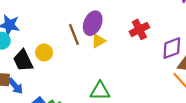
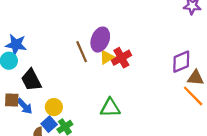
red cross: (139, 29) -> (121, 58), moved
yellow circle: (44, 53) -> (54, 107), moved

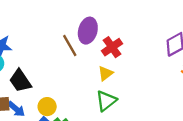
yellow triangle: (107, 57) -> (105, 73), moved
green triangle: (110, 108) -> (106, 101), turned -30

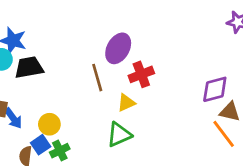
brown line: (70, 45) -> (97, 78), moved
black trapezoid: (20, 81) -> (29, 67), moved, turned 100

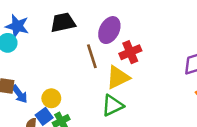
black trapezoid: (29, 67) -> (63, 23), moved
yellow triangle: (126, 103) -> (118, 77), size x1.5

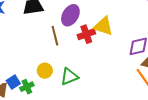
yellow triangle: (118, 77) -> (103, 26), moved, turned 40
yellow circle: (51, 98) -> (45, 71), moved

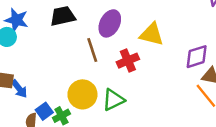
red cross: (86, 34) -> (128, 61), moved
yellow circle: (45, 71) -> (82, 94), size x1.5

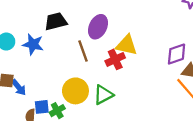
blue star: (16, 20) -> (33, 44), moved
yellow triangle: (152, 34) -> (127, 45), moved
blue square: (44, 111) -> (42, 107), turned 32

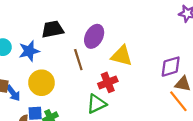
blue star: (33, 44) -> (29, 51), turned -30
red cross: (115, 59) -> (108, 82), moved
yellow circle: (75, 91) -> (41, 83), moved

